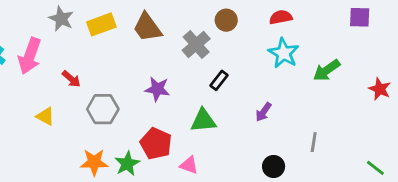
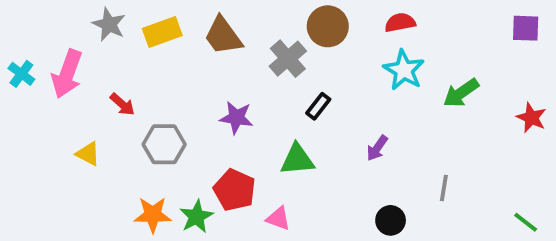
purple square: (360, 17) -> (526, 28), moved
brown circle: (226, 20) -> (328, 26), size x1.4

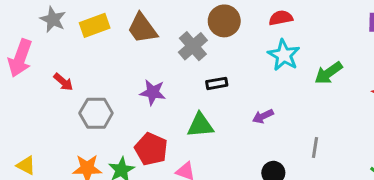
black rectangle: (318, 106) -> (217, 83), turned 42
purple arrow: (377, 148) -> (263, 116), turned 30
yellow triangle: (88, 154) -> (26, 165), moved

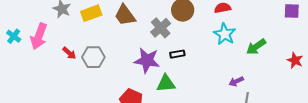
purple star: (153, 92) -> (147, 60), moved, size x1.4
gray hexagon: (96, 113) -> (93, 57), moved
purple arrow: (263, 116) -> (236, 81), moved

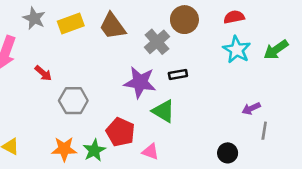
green arrow: (256, 47) -> (276, 50), moved
gray hexagon: (93, 57) -> (73, 101), moved
green triangle: (166, 83) -> (164, 111), turned 36

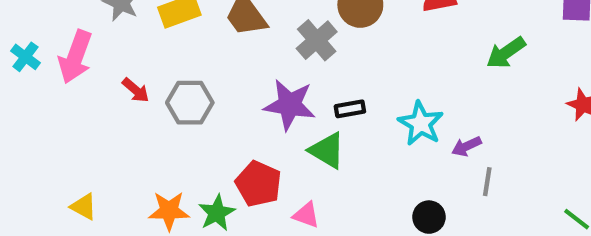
cyan star: (237, 50) -> (421, 123), moved
black rectangle: (178, 75) -> (350, 109), moved
gray hexagon: (73, 101) -> (190, 103), moved

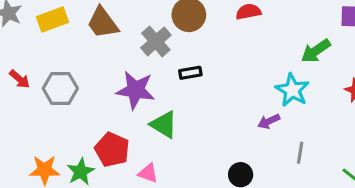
green arrow: (506, 53) -> (316, 51), moved
black rectangle: (350, 109) -> (190, 73), moved
cyan star: (421, 123) -> (292, 90), moved
gray line: (487, 182) -> (300, 153), moved

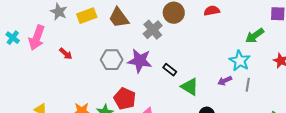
black rectangle: (190, 73) -> (170, 70), moved, turned 48
gray hexagon: (60, 88) -> (112, 60), moved
green triangle: (164, 125) -> (190, 87), moved
gray line: (300, 153) -> (248, 85), moved

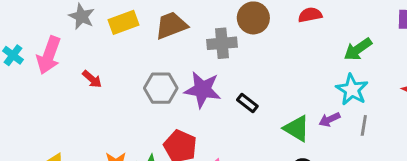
brown trapezoid: (119, 18) -> (171, 25), turned 105
gray cross: (153, 30) -> (222, 43), turned 36
green arrow: (255, 36) -> (358, 49), moved
green triangle: (190, 87) -> (297, 128), moved

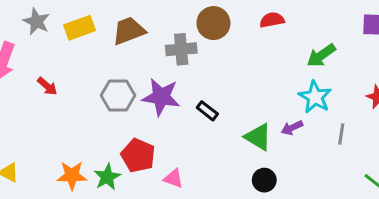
gray line: (364, 125) -> (341, 134), moved

